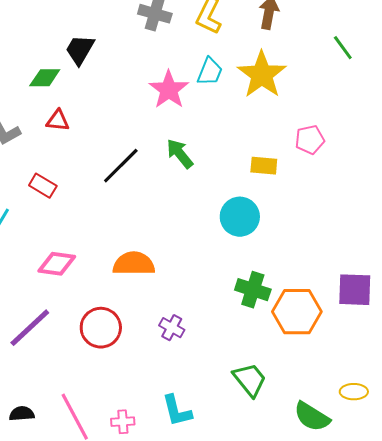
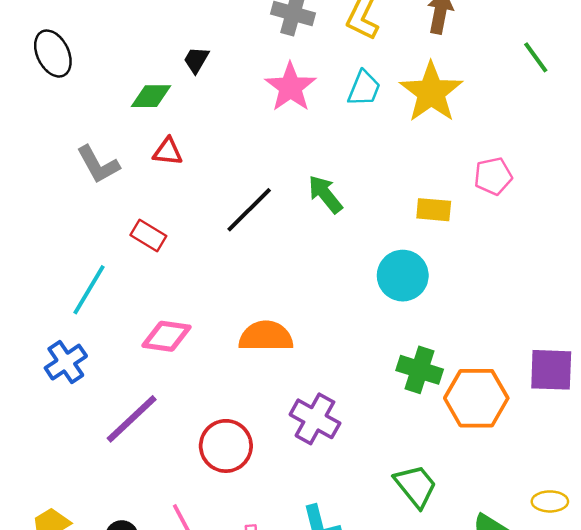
black trapezoid: (80, 50) -> (196, 60), size x0.7
pink star: (169, 90) -> (290, 87), moved
red circle: (101, 328) -> (226, 446), moved
purple cross: (172, 328) -> (315, 419), size x1.5

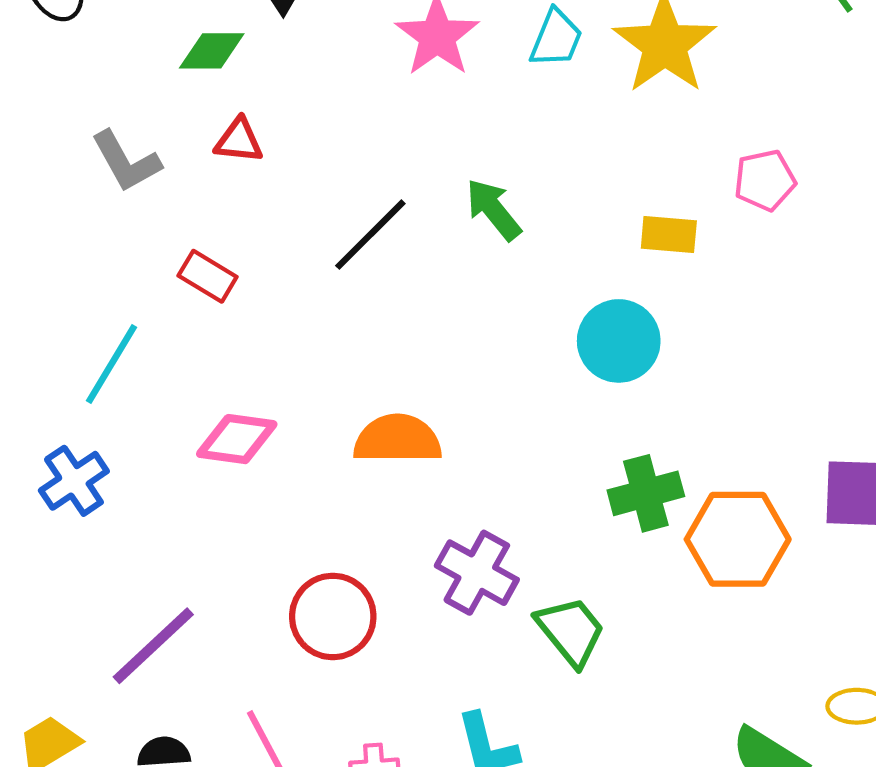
green cross: (420, 370) -> (646, 493), turned -33
purple line: (132, 419) -> (153, 646), moved
green trapezoid: (416, 486) -> (571, 631), moved

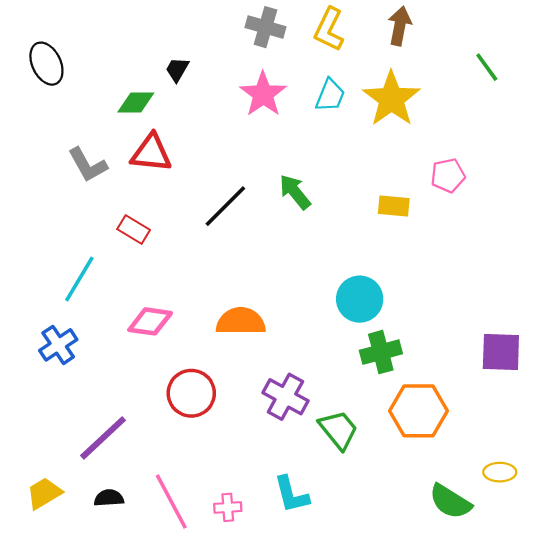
red triangle: (239, 141) -> (151, 153), size x1.5
cyan circle: (619, 341) -> (360, 299), moved
orange hexagon: (738, 539) -> (418, 411), moved
red circle: (333, 616) -> (191, 393), moved

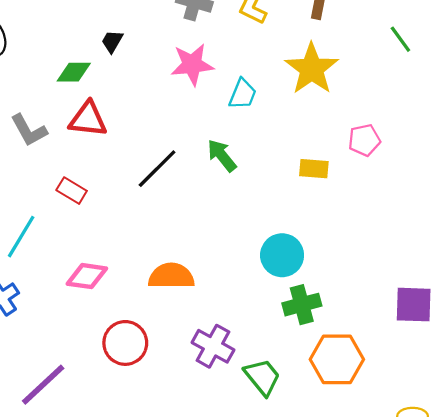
pink star: (263, 94) -> (192, 64), turned 30
cyan trapezoid: (330, 95) -> (243, 94), moved

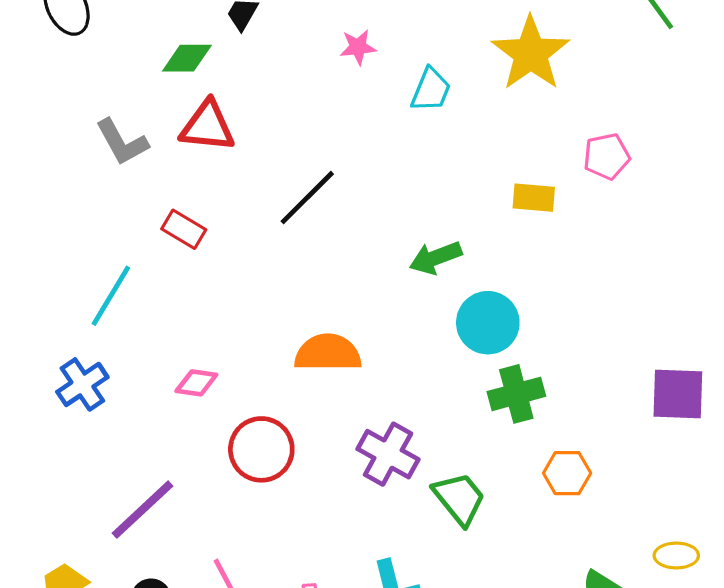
pink star: (192, 64) -> (358, 47), size x0.6
green arrow: (222, 155) -> (436, 258), moved, turned -72
pink diamond: (87, 276) -> (196, 383), moved, size x0.7
orange hexagon: (337, 359) -> (567, 473), size x0.6

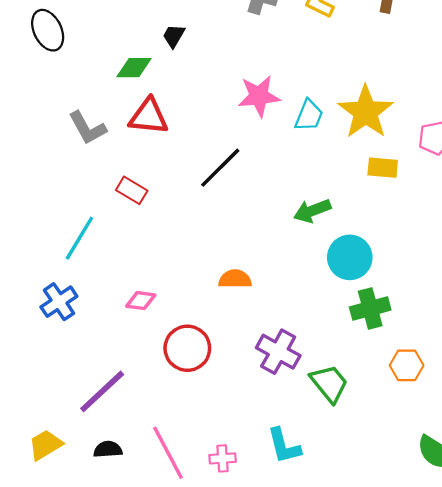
pink star: (358, 47) -> (259, 96), moved, size x1.6
yellow star: (531, 53) -> (366, 112), moved
cyan trapezoid: (431, 90) -> (309, 115), moved
orange semicircle: (328, 353) -> (235, 279), size x0.7

